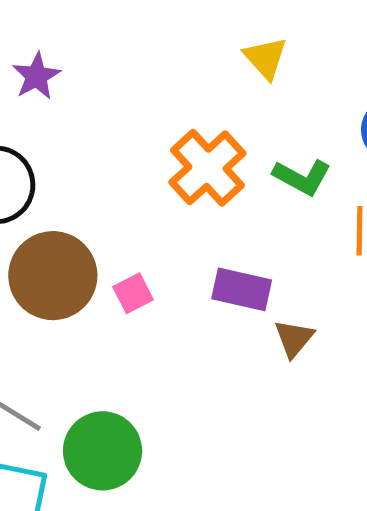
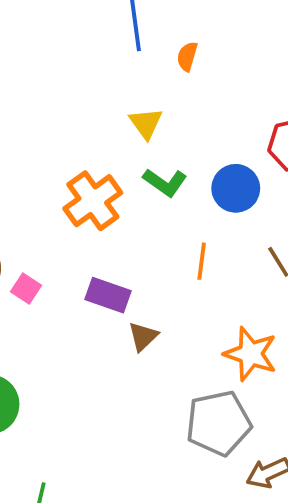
green L-shape: (302, 177) -> (165, 182), moved
pink square: (133, 293) -> (26, 289), turned -36

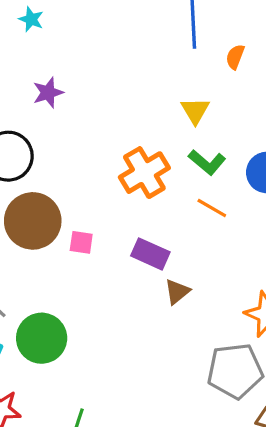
orange line: (202, 261) -> (212, 208), moved, turned -72
pink square: (26, 289) -> (81, 242), turned -30

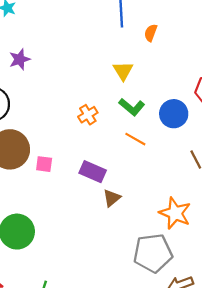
orange cross: (144, 173) -> (88, 115), size x0.6

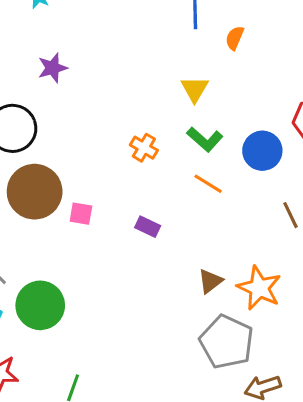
orange cross: (88, 115) -> (144, 148), turned -30
purple rectangle: (93, 172) -> (148, 227), size x0.7
brown triangle: (112, 198) -> (210, 281), moved
gray pentagon: (153, 253) -> (227, 342), turned 30

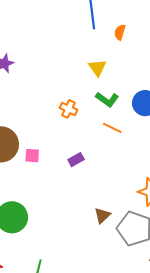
purple rectangle: (148, 227) -> (76, 160), turned -49
brown triangle: (210, 281) -> (102, 215), moved

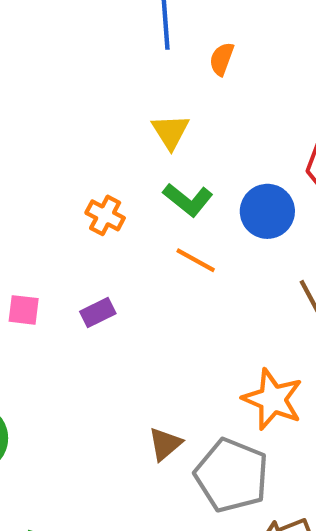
purple rectangle: (76, 160) -> (98, 312), moved

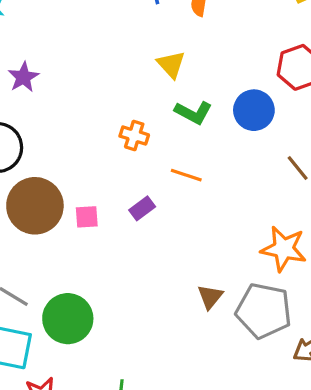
orange line: (196, 260) -> (186, 175), moved

